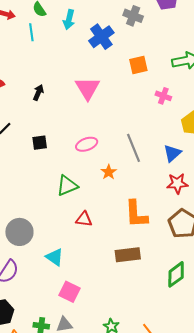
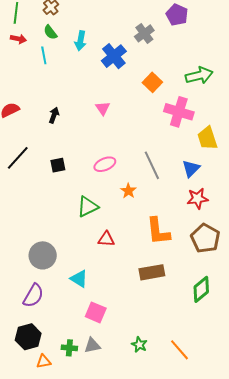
gray cross: (133, 16) -> (144, 33), turned 36
orange square: (138, 65) -> (152, 82), turned -30
pink triangle: (88, 88) -> (103, 108), size x0.6
pink cross: (163, 96) -> (179, 112), size x1.8

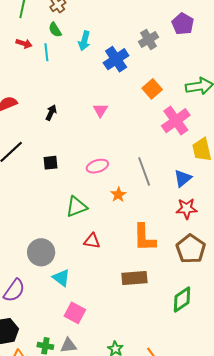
red arrow: (18, 39) -> (24, 44), moved
pink cross: (179, 112) -> (176, 121), turned 32
gray circle: (43, 255) -> (41, 252), moved

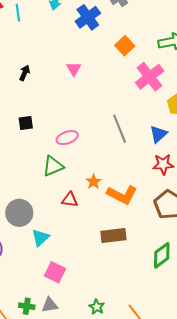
pink ellipse: (97, 166) -> (67, 138), moved
orange star: (118, 195) -> (94, 182), moved
orange L-shape: (144, 238) -> (122, 195), turned -60
cyan triangle: (61, 278) -> (40, 238), turned 42

